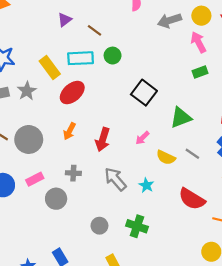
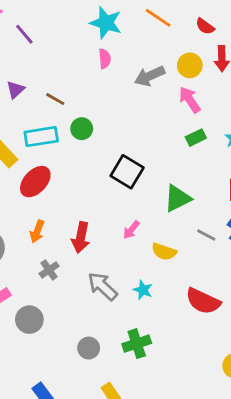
gray line: (192, 154) -> (206, 235), moved
gray cross: (73, 173) -> (49, 270), moved, turned -32
green cross: (137, 226) -> (137, 344), turned -30

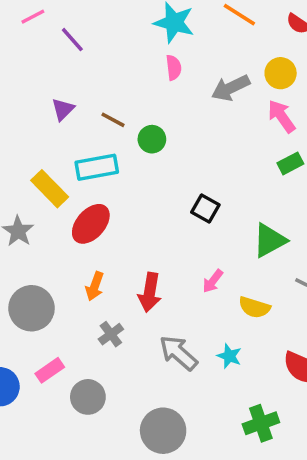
green circle: (82, 129) -> (152, 139), moved
black square: (127, 172) -> (205, 209), size x0.7
green cross: (137, 344) -> (261, 423), moved
gray circle: (89, 348) -> (163, 431), size x1.6

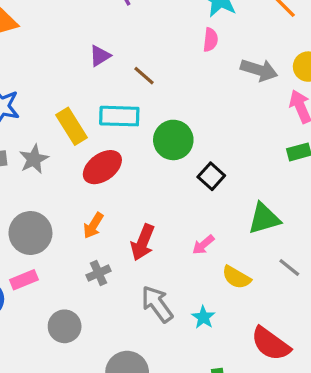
gray arrow: (231, 88) -> (259, 70), turned -150
green circle: (152, 139) -> (173, 140), moved, size x1.5
pink rectangle: (50, 370) -> (24, 280), moved

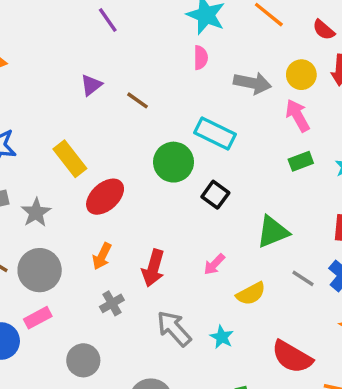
cyan rectangle: (119, 116) -> (215, 134), moved, turned 30
gray star: (34, 159) -> (36, 212), moved
yellow semicircle: (236, 277) -> (251, 294), turned -52

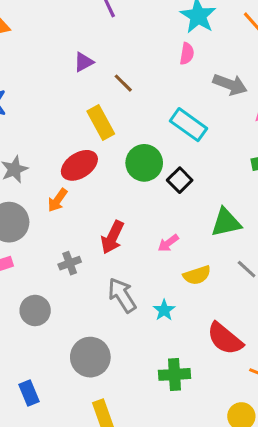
yellow rectangle: (70, 159) -> (101, 123), moved
green circle: (174, 162) -> (144, 163), moved
orange arrow: (102, 256) -> (57, 200), moved

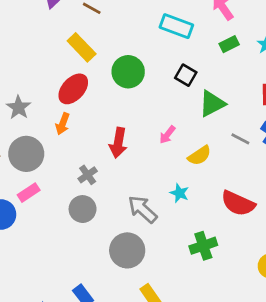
cyan rectangle: (189, 125) -> (176, 26), moved
black square: (180, 180) -> (186, 75), moved
gray arrow: (122, 295) -> (143, 209), moved
gray circle: (35, 310) -> (83, 209), moved

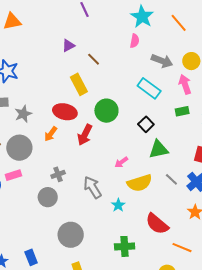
red ellipse: (73, 89) -> (65, 112), turned 45
red arrow: (118, 143) -> (85, 135), moved
yellow semicircle: (199, 156) -> (140, 183), size x1.4
gray arrow: (143, 209) -> (93, 187), moved

